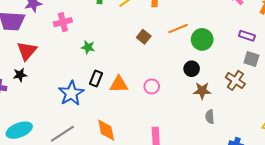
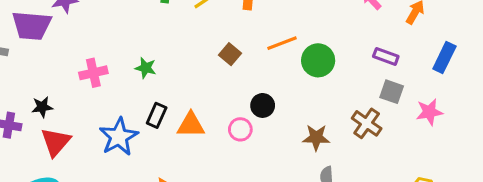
pink cross: (63, 22) -> (93, 73), moved
red triangle: (27, 51) -> (56, 142), moved
black circle: (192, 69) -> (263, 105), moved

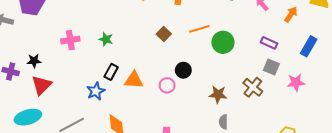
blue star: (119, 137) -> (96, 91), moved, size x0.7

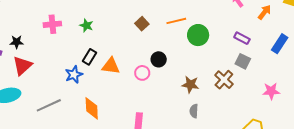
pink star: (296, 83) -> (271, 91), moved

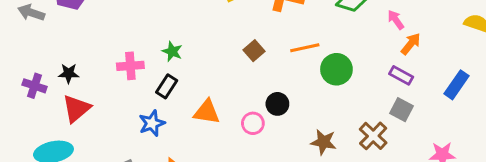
orange arrow: (265, 12) -> (411, 44), moved
pink cross: (52, 24) -> (130, 66), moved
black rectangle: (90, 57) -> (167, 86), moved

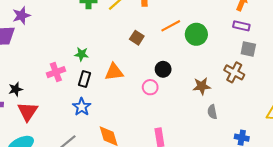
orange triangle: (207, 112) -> (114, 72), moved

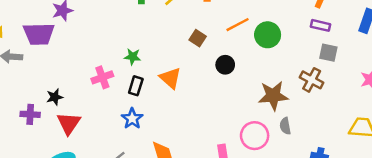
black circle: (163, 69) -> (225, 65), moved
orange triangle: (114, 72) -> (170, 78), turned 48
brown star: (202, 86) -> (273, 96), size x1.4
pink circle: (150, 87) -> (255, 136), moved, size x1.5

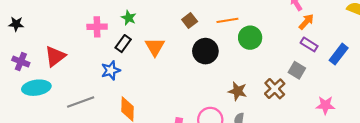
purple rectangle: (321, 25) -> (309, 44), moved
black circle: (225, 65) -> (205, 51), size x1.5
brown star: (273, 96) -> (238, 91), size x0.7
black star: (55, 97) -> (16, 24), moved
purple cross: (30, 114) -> (21, 62), moved

